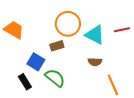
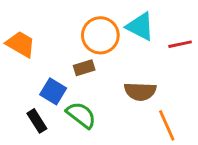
cyan triangle: (95, 35) -> (140, 26), moved
brown semicircle: (95, 62) -> (140, 91), size x1.5

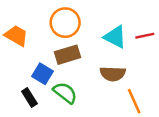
cyan triangle: (140, 26) -> (115, 37), moved
orange circle: (100, 35) -> (65, 23), moved
brown rectangle: (84, 68) -> (67, 55), size x1.5

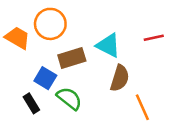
orange circle: (65, 23) -> (50, 24), moved
cyan triangle: (115, 37) -> (108, 45), moved
brown semicircle: (113, 74) -> (120, 78), turned -75

